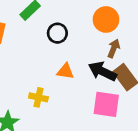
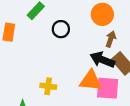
orange triangle: (65, 71) -> (91, 81), moved, size x1.5

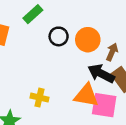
orange circle: (102, 14) -> (88, 40), moved

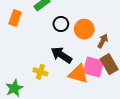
black arrow: (101, 74) -> (61, 55), moved
pink square: (104, 105) -> (93, 67), moved

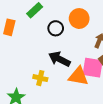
orange circle: (84, 29) -> (79, 19), moved

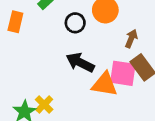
yellow cross: (40, 78) -> (44, 105), moved, turned 32

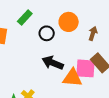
brown arrow: (131, 39) -> (93, 33), moved

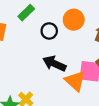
orange triangle: (72, 78) -> (75, 81), turned 35

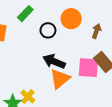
orange triangle: (75, 81) -> (60, 79), moved, turned 40

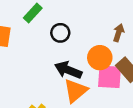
orange circle: (71, 19) -> (100, 58), moved

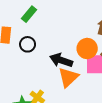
black circle: (60, 33) -> (28, 44), moved

